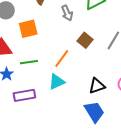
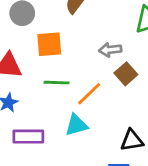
gray arrow: (67, 13) -> (110, 50), moved, turned 98
green line: (29, 62) -> (56, 83), moved

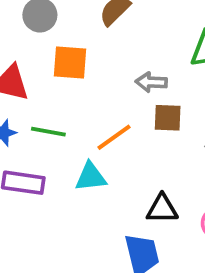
brown square: (126, 74) -> (168, 118), turned 35
green line: (56, 83) -> (48, 132), moved

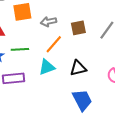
gray arrow: (151, 82) -> (49, 22), moved
black triangle: (162, 209) -> (78, 68), moved

